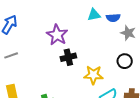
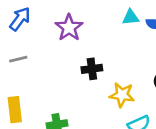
purple star: (57, 35) -> (69, 28), moved

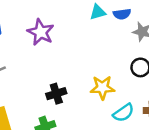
black cross: (92, 69) -> (56, 94), moved

